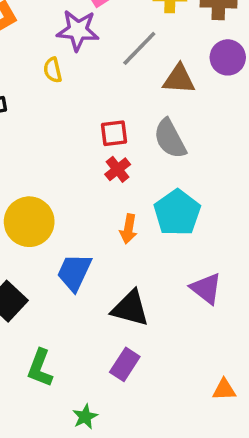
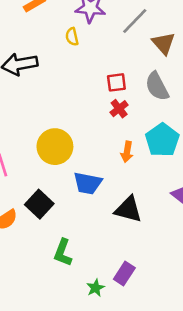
brown triangle: (179, 79) -> (164, 43), turned 45
blue trapezoid: (74, 272) -> (88, 183), turned -104
purple rectangle: (125, 364) -> (124, 273), moved

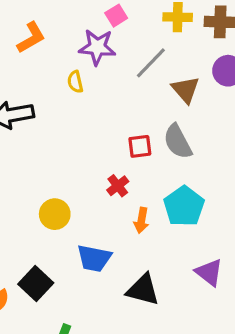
red square: (116, 82) -> (140, 146), moved
red cross: (119, 109) -> (118, 186), moved
yellow circle: (55, 147) -> (55, 214), size x0.7

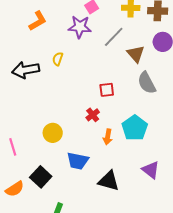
yellow semicircle: (75, 82) -> (58, 59), moved, turned 32
gray semicircle: (178, 142) -> (147, 83), moved

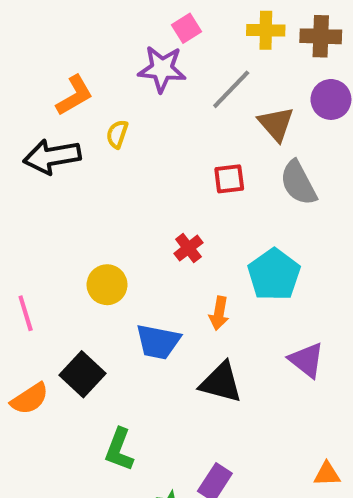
orange L-shape: (38, 21) -> (74, 95), moved
red square: (107, 90) -> (229, 179), moved
orange arrow: (108, 137) -> (219, 313), moved

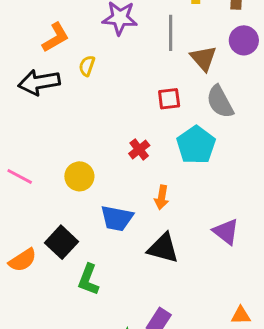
gray line: (231, 89) -> (171, 33), turned -44
cyan pentagon: (274, 275) -> (196, 145), moved
pink line: (26, 313) -> (20, 176), moved, turned -45
green L-shape: (119, 450) -> (88, 280), moved

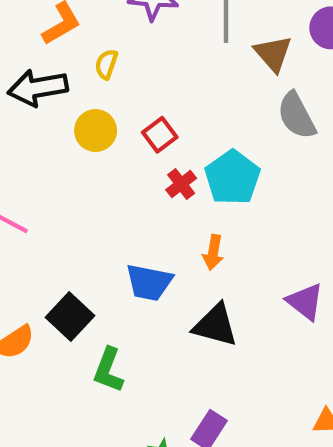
red square: (169, 99) -> (160, 135), moved, turned -30
cyan pentagon: (196, 145) -> (232, 178), moved
yellow circle: (79, 176) -> (96, 131), moved

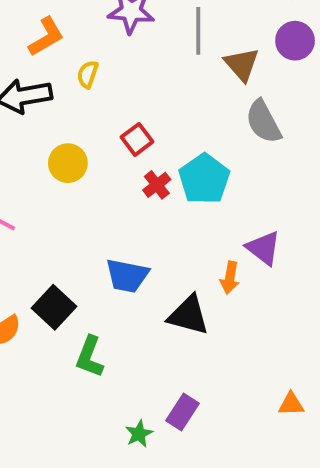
yellow circle: (96, 131) -> (68, 163), moved
orange arrow: (213, 252) -> (230, 278), moved
purple triangle: (305, 302) -> (263, 248), moved

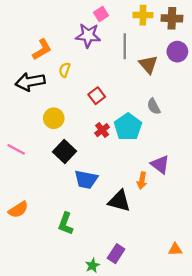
gray semicircle: (263, 122) -> (154, 106), moved, size x0.7
red square: (137, 139) -> (97, 96), moved
black square: (54, 307) -> (64, 152), moved

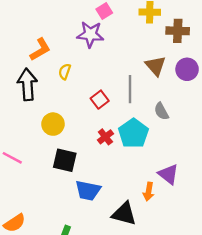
brown cross: (172, 18) -> (178, 31), moved
gray line: (125, 46) -> (130, 89), moved
purple circle: (177, 52) -> (187, 69), moved
black arrow: (30, 82) -> (27, 84), turned 96
black square: (64, 152) -> (65, 160), turned -30

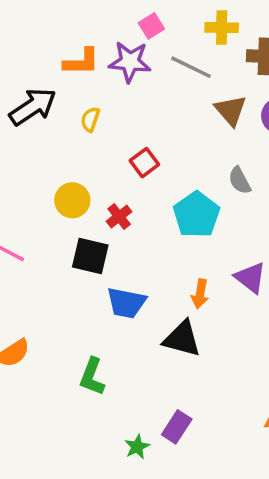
orange L-shape: (40, 49) -> (81, 62), moved, turned 30
black arrow: (27, 84) -> (33, 107), moved, turned 60
gray line: (130, 89) -> (191, 67), moved, turned -64
red cross: (105, 137) -> (119, 216), moved
orange arrow: (149, 192) -> (200, 294), moved

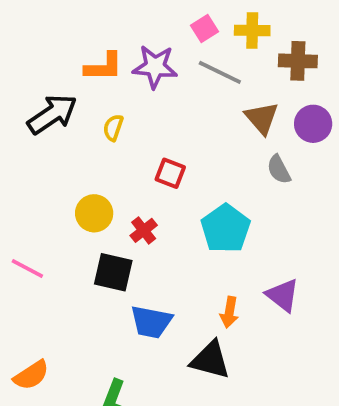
pink square: (151, 26) -> (205, 29), moved
red square: (144, 163) -> (170, 173), turned -32
gray semicircle: (240, 180) -> (279, 169), moved

